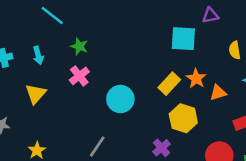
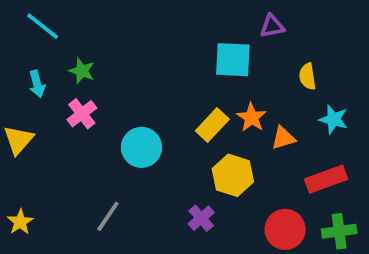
cyan arrow: (38, 55) -> (37, 84), moved

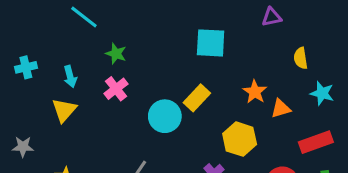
cyan square: (233, 60) -> (211, 43), moved
cyan arrow: (37, 84) -> (70, 77), moved
yellow rectangle: (212, 125) -> (197, 98), moved

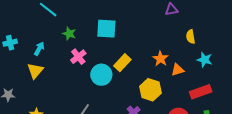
cyan square: (211, 43) -> (106, 29), moved
cyan arrow: (70, 77) -> (39, 49), turned -136
pink cross: (116, 89) -> (78, 57), moved

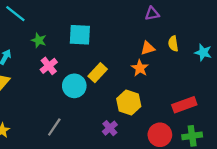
cyan star: (205, 60) -> (203, 53), moved
orange triangle: (178, 70) -> (148, 48), moved

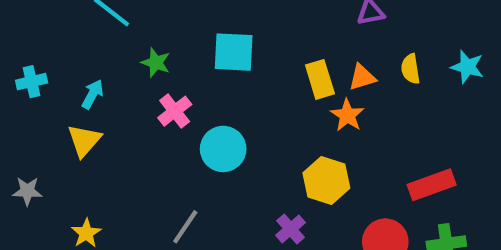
cyan star: (203, 53) -> (467, 67), moved
yellow rectangle: (98, 73) -> (320, 79), moved, turned -60

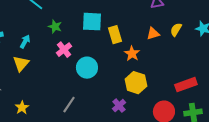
yellow semicircle: (411, 69) -> (176, 30), turned 40
yellow rectangle: (320, 79) -> (115, 35), moved
orange star: (347, 115) -> (132, 54), moved

